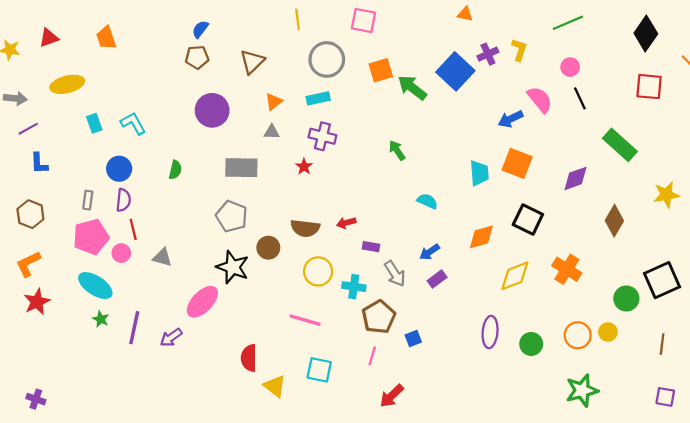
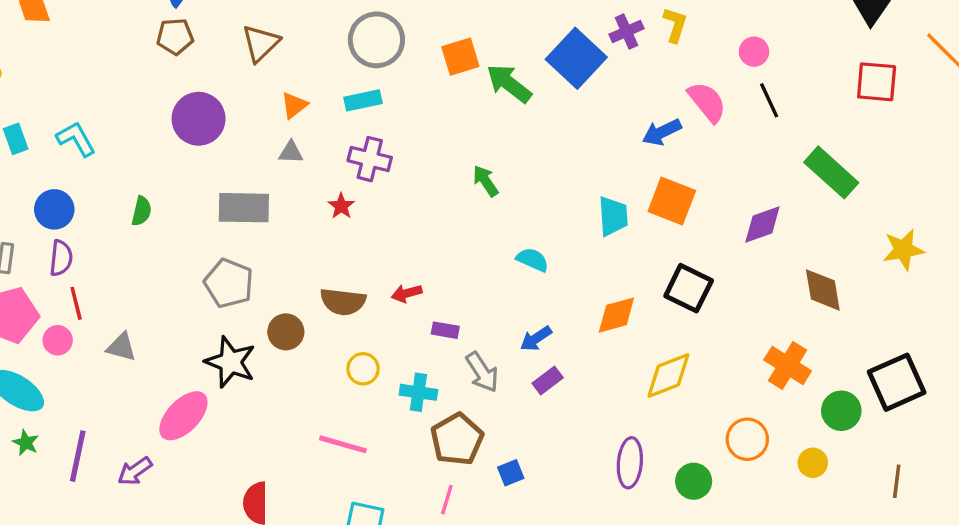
brown diamond: (614, 221) -> (823, 290), turned -40
orange cross: (567, 269) -> (788, 365), moved
yellow circle: (318, 271) -> (363, 369), size x0.7
orange circle: (578, 335) -> (747, 439), moved

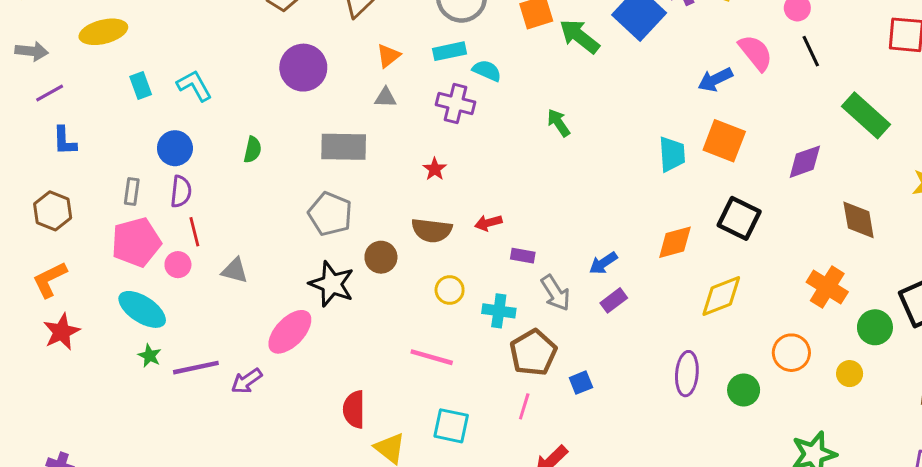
red star: (341, 206) -> (435, 169), moved
cyan semicircle: (533, 260) -> (487, 71), moved
purple line: (78, 456) -> (196, 368), turned 66

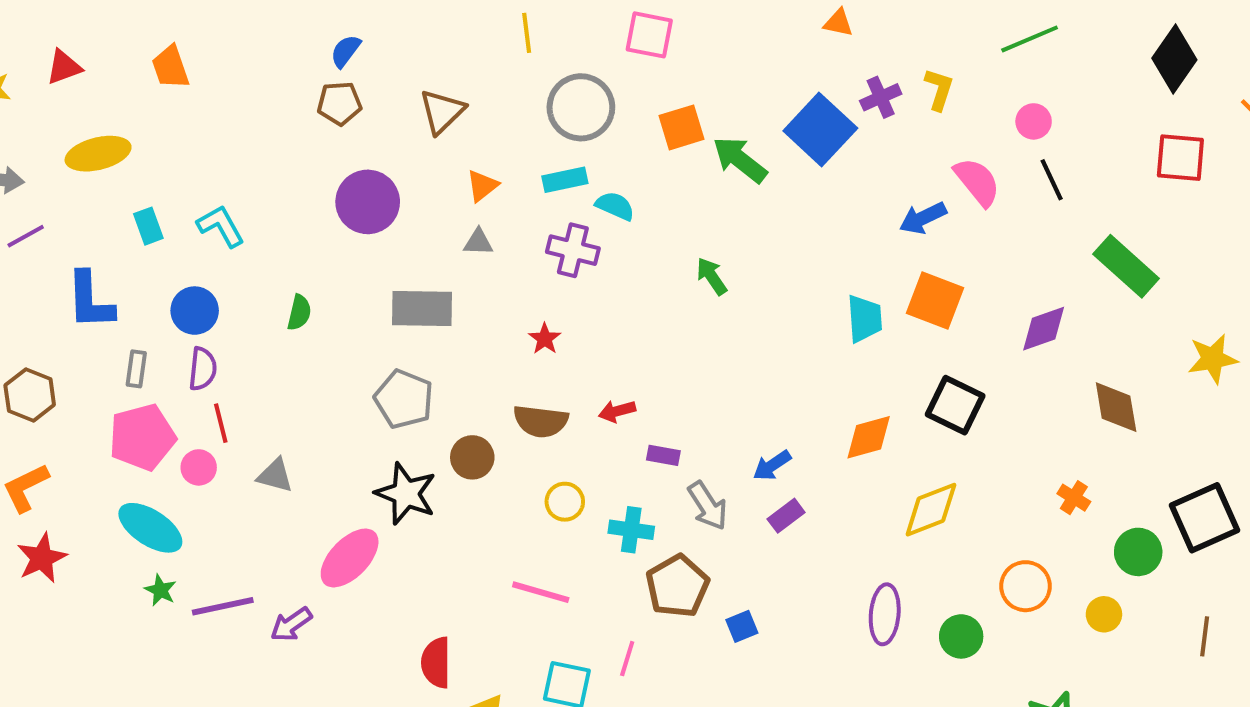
blue L-shape: (65, 141) -> (90, 300), moved, size x1.5
orange cross: (827, 287) -> (1074, 498), size x0.6
pink line: (524, 406) -> (627, 659), moved

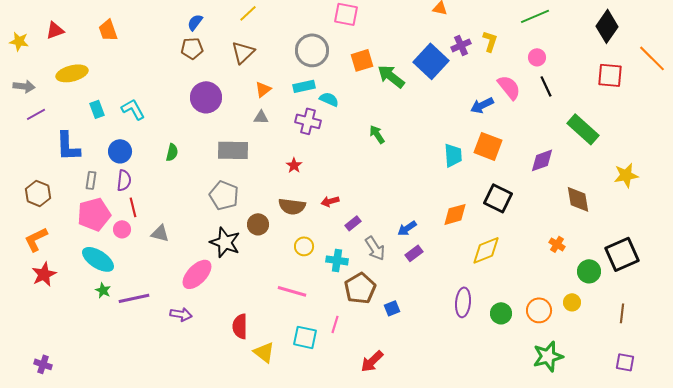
yellow line: (527, 33) -> (248, 13), moved, turned 54
purple rectangle: (663, 455) -> (353, 223), turned -49
orange circle: (1026, 586) -> (539, 310), moved
purple arrow: (291, 624) -> (181, 314), moved, turned -135

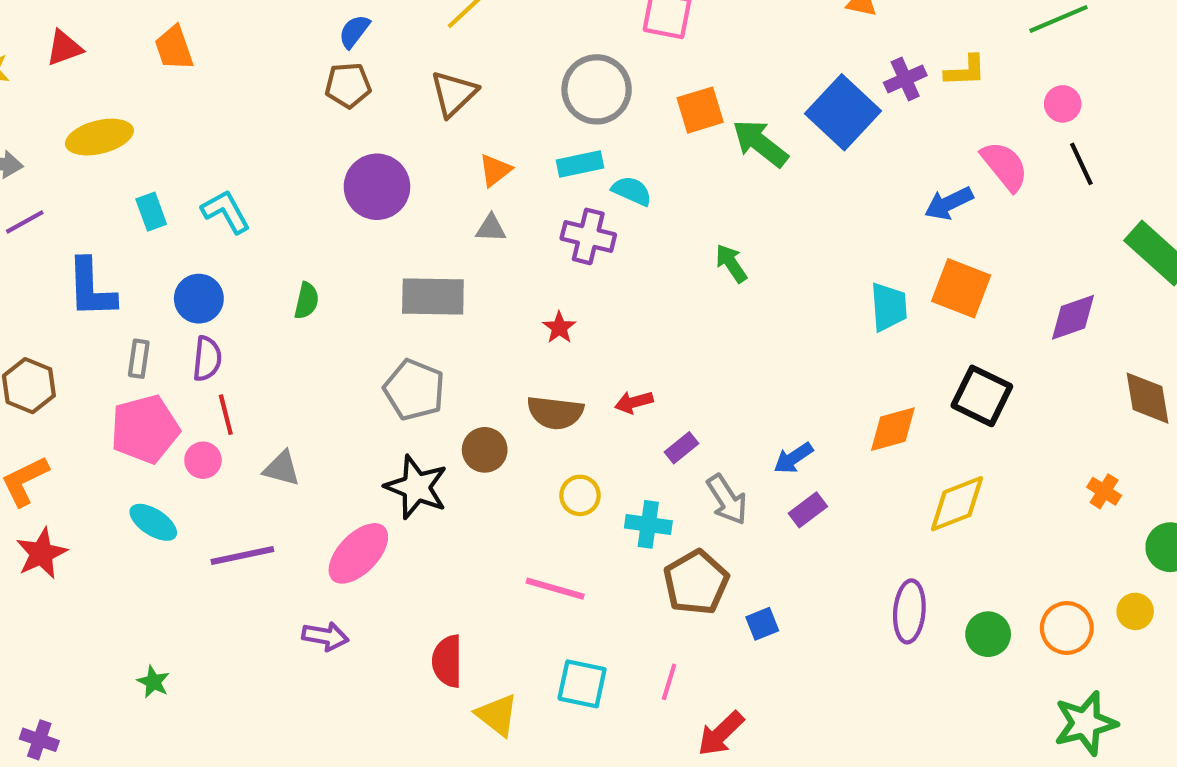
yellow L-shape: (490, 41) -> (965, 71), turned 70
cyan ellipse: (98, 259) -> (153, 522), size x0.7
green star: (103, 290) -> (153, 682), moved
purple line: (134, 298) -> (242, 555), moved
pink line: (335, 324) -> (669, 682), moved

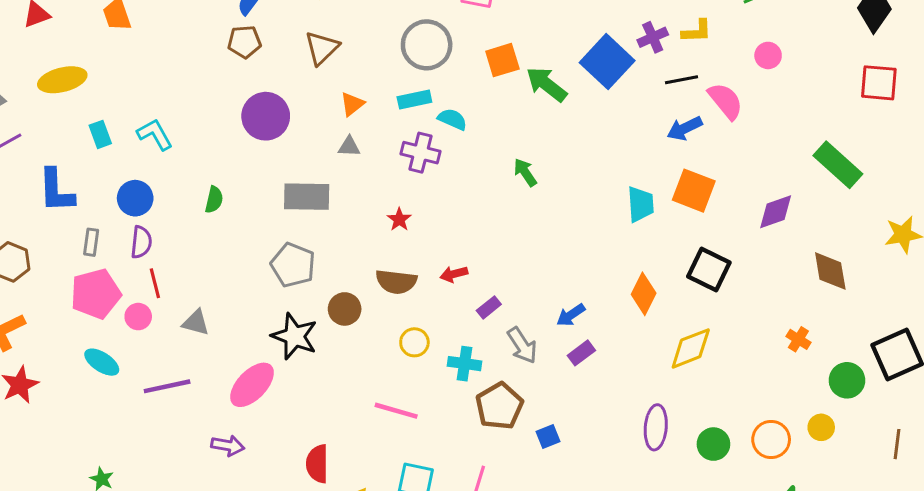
black line: (1081, 164) -> (682, 80), moved, turned -76
orange diamond: (893, 429) -> (644, 294), turned -48

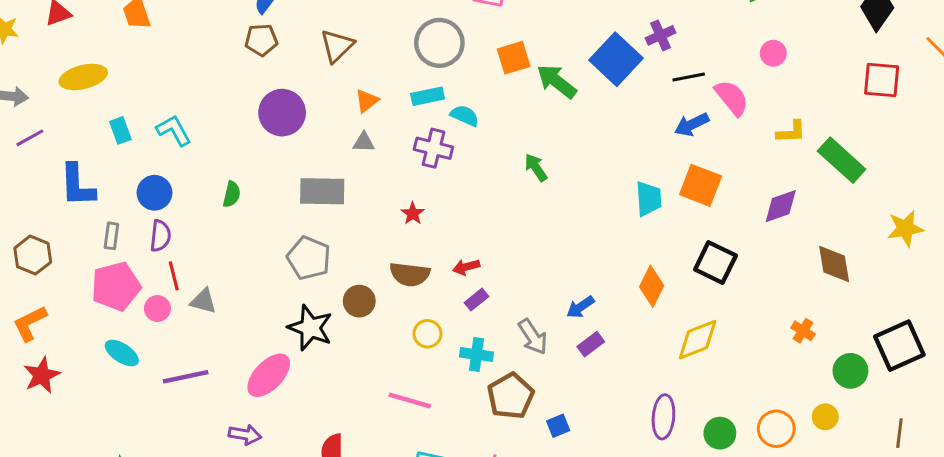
yellow L-shape: (697, 31) -> (791, 132), moved
purple rectangle: (489, 307) -> (476, 300), moved
gray triangle: (196, 323) -> (203, 301), moved

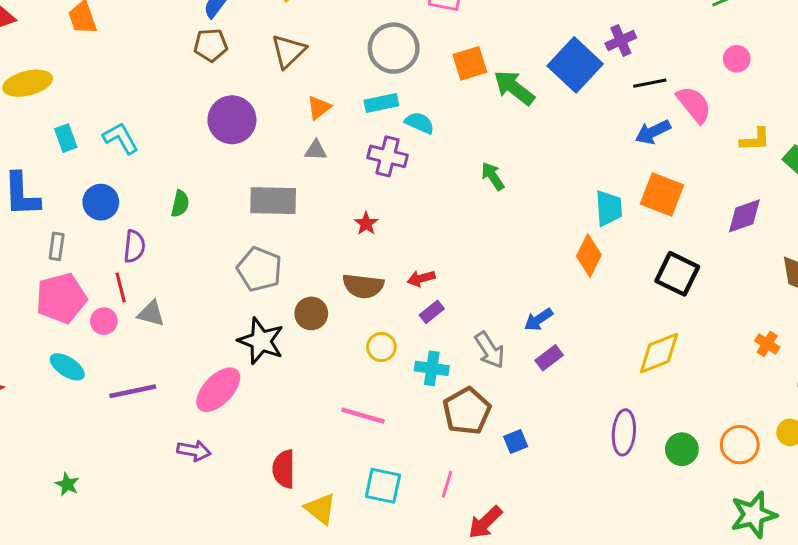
purple semicircle: (160, 236) -> (134, 246), moved
orange diamond: (652, 286) -> (589, 256), moved

